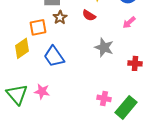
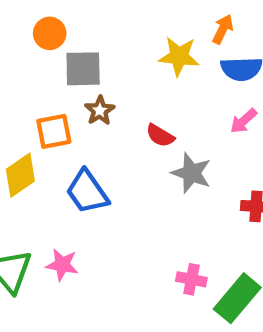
red semicircle: (89, 15) -> (160, 136), moved

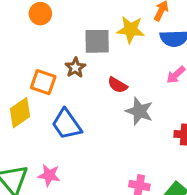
gray square: (83, 69) -> (97, 41), moved
orange square: (54, 131) -> (43, 82), turned 30

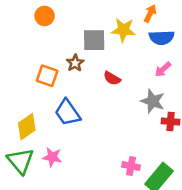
gray star: (139, 111) -> (153, 101), moved
yellow diamond: (20, 113) -> (27, 127), moved

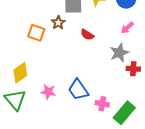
gray star: (153, 101) -> (119, 53), turned 30
blue trapezoid: (67, 113) -> (78, 90), moved
pink star: (52, 157) -> (48, 92), moved

